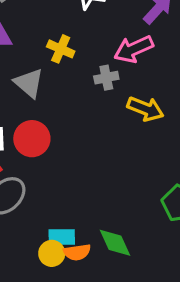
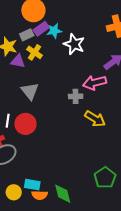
yellow cross: (61, 49) -> (35, 52), moved
yellow circle: (52, 253) -> (14, 192), moved

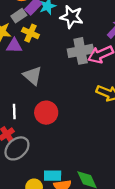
gray cross: (76, 96) -> (81, 51), moved, size x1.6
red circle: (25, 124) -> (46, 113), moved

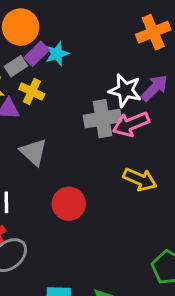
white star: (72, 17) -> (125, 90), moved
red circle: (46, 113) -> (69, 204), moved

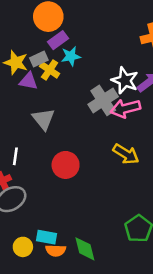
cyan star: (57, 54) -> (71, 56), moved
gray rectangle: (16, 66) -> (39, 59), moved
gray cross: (102, 119) -> (103, 100), turned -32

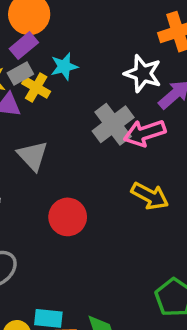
purple rectangle: (58, 40) -> (24, 46), moved
white star: (125, 80) -> (143, 74), moved

